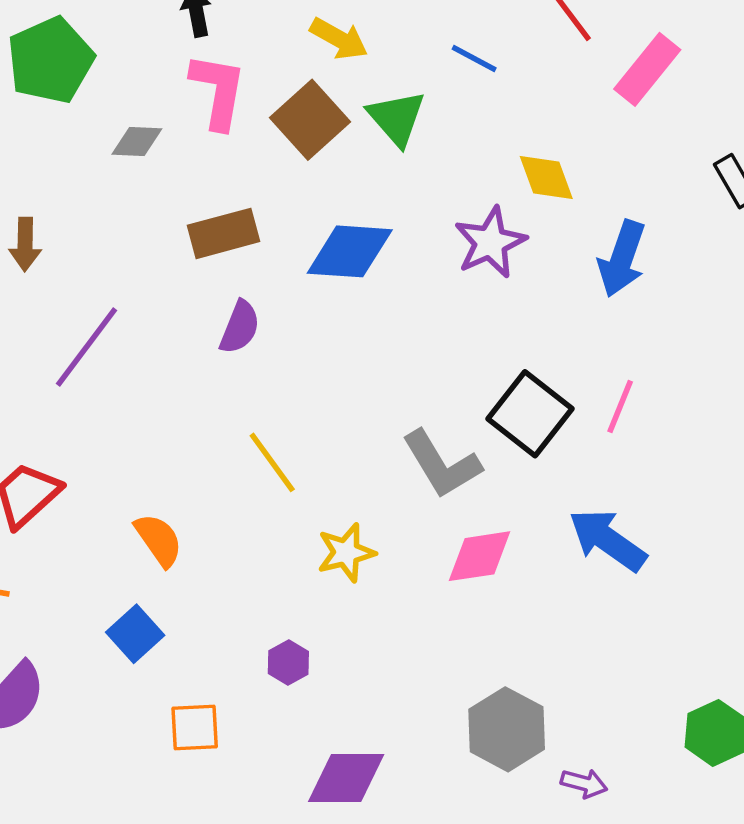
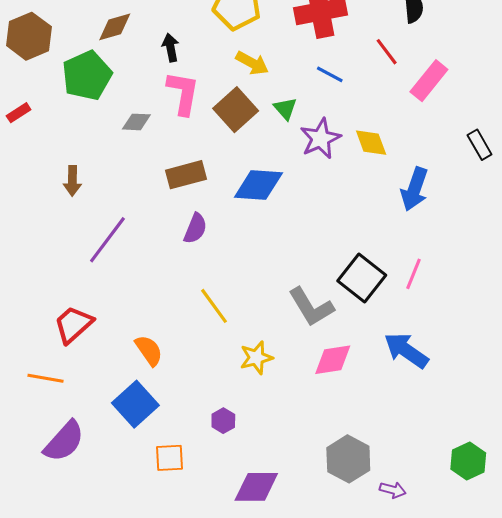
green triangle: (397, 118) -> (285, 109), size x0.7
purple star: (490, 242) -> (320, 139), moved
blue square: (135, 634) -> (135, 404), size x1.4

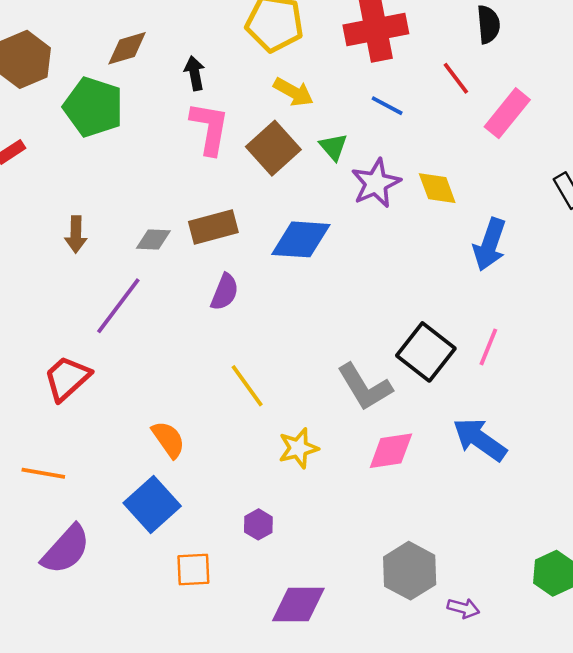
green pentagon: (87, 75) -> (93, 107), turned -30
gray diamond: (136, 122) -> (153, 239), moved
red trapezoid: (73, 325) -> (67, 378), moved

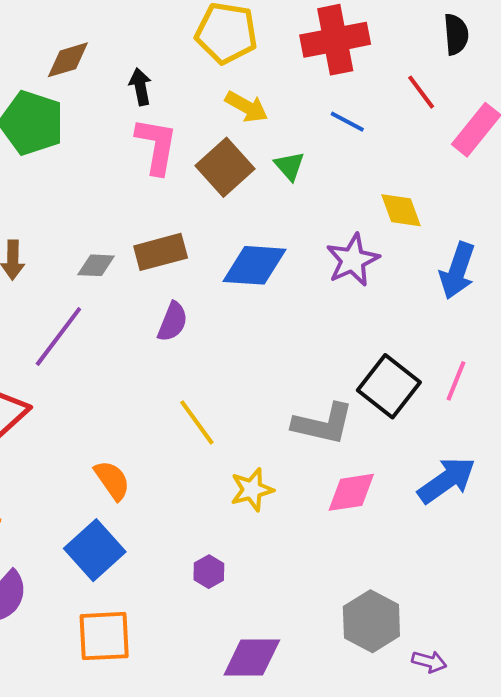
purple star: (376, 183) -> (353, 260), moved
gray L-shape: (365, 387) -> (323, 424), turned -46
blue arrow: (480, 439) -> (447, 480), turned 110
orange square: (193, 569) -> (104, 636), moved, size x1.4

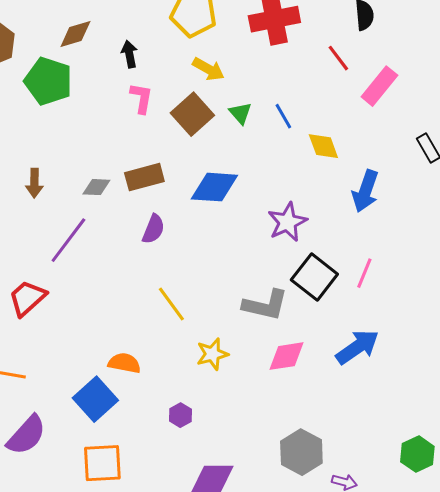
blue line: (347, 122) -> (283, 116), moved, turned 32
pink L-shape: (157, 146) -> (141, 98), size x0.7
purple star: (353, 260) -> (287, 222), moved
orange semicircle: (112, 480) -> (124, 363), moved, turned -44

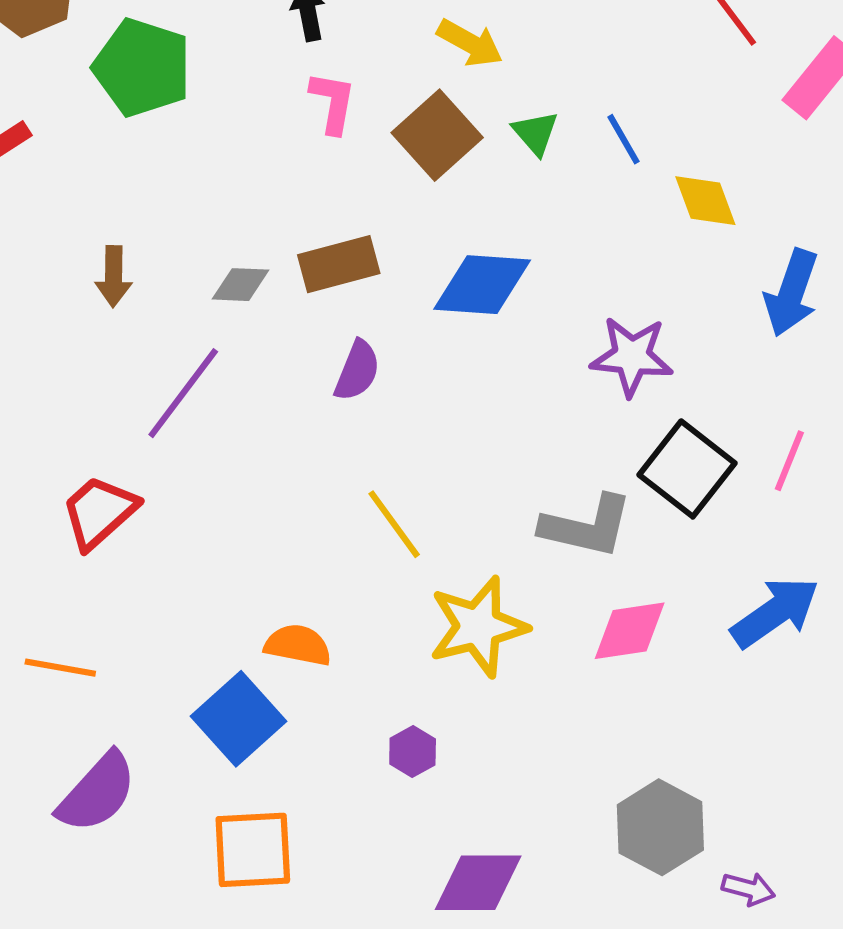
purple star: (287, 222) -> (632, 356), turned 30
yellow star: (212, 354) -> (478, 627), size x1.5

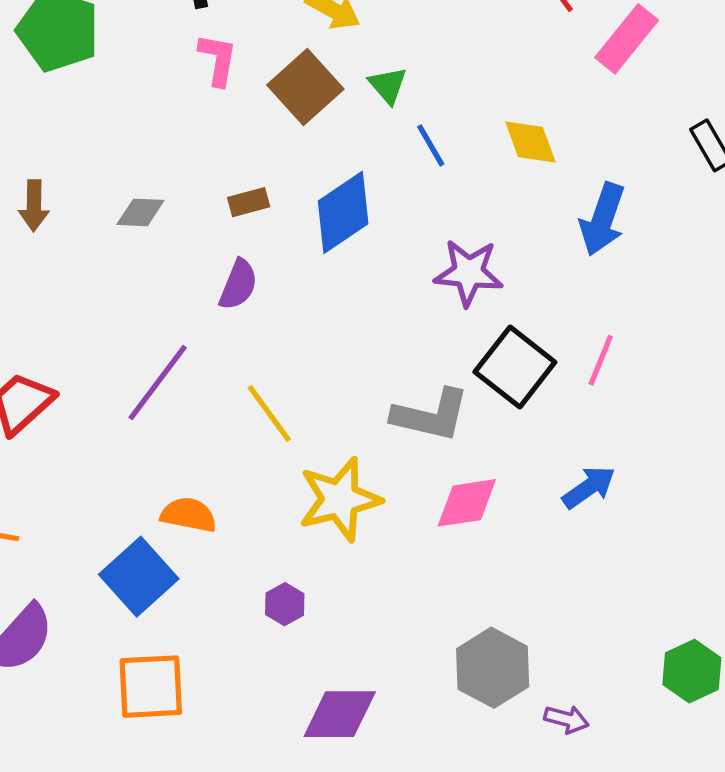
blue line: (624, 139) -> (431, 145), moved
brown rectangle: (339, 264) -> (249, 202), moved, size x0.6
blue diamond: (482, 285) -> (343, 212), turned -38
purple line: (183, 393) -> (158, 383), moved
blue arrow: (775, 612) -> (589, 487), size x0.7

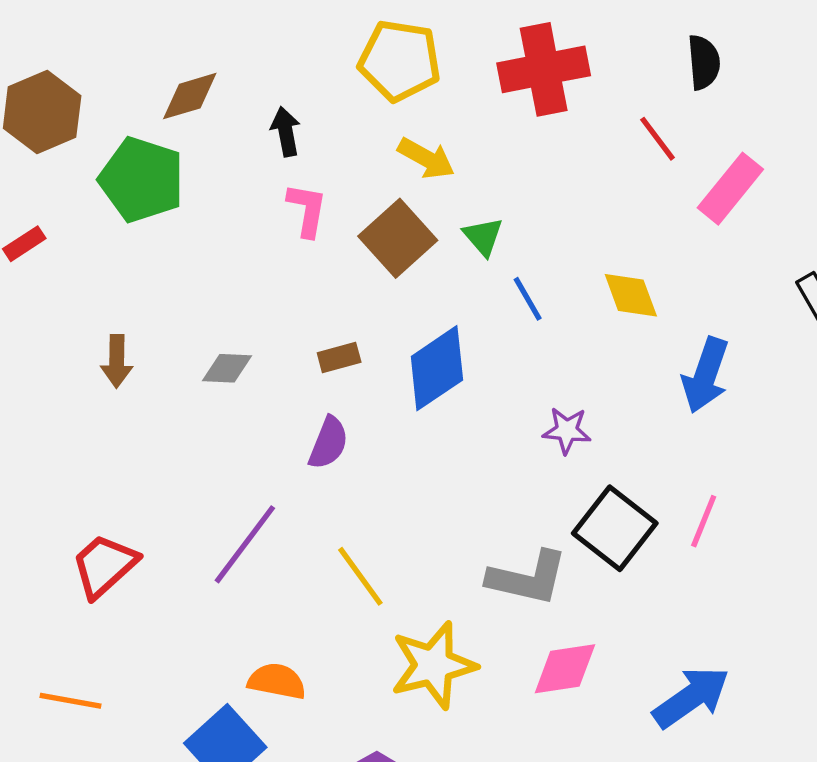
purple star: (469, 273) -> (567, 430), size x0.7
blue arrow: (589, 487) -> (691, 697), moved, size x1.4

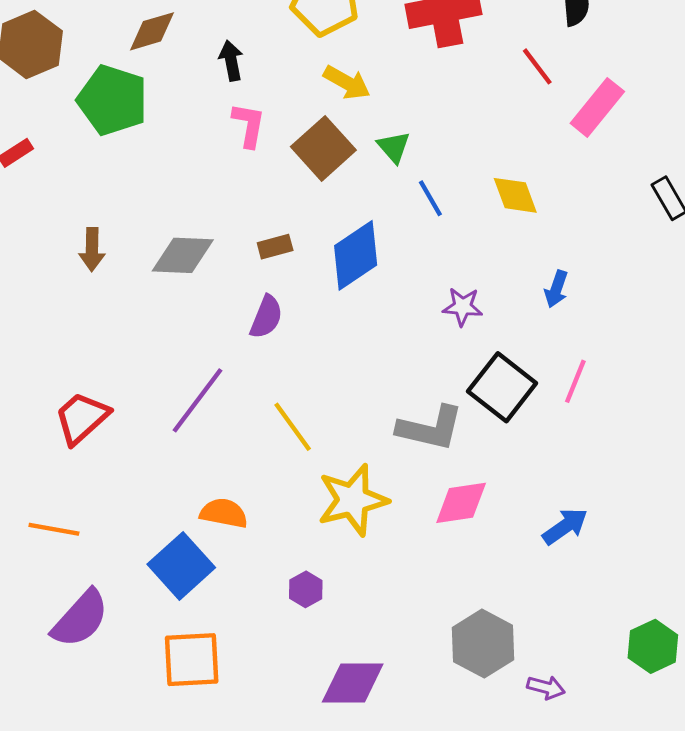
gray diamond: (227, 368) -> (183, 255), size x1.5
blue arrow: (705, 375) -> (556, 289), moved, size x0.6
blue arrow: (691, 697) -> (565, 526), size x0.7

